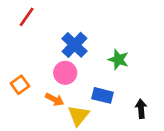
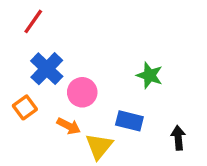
blue cross: (74, 45) -> (47, 69), moved

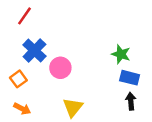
green star: (150, 75) -> (121, 54), moved
blue rectangle: (129, 121) -> (130, 78), moved
orange arrow: (69, 126) -> (22, 109), moved

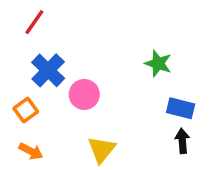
green star: (121, 54) -> (158, 63), moved

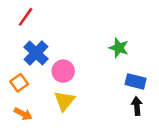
yellow triangle: (101, 150) -> (64, 101), moved

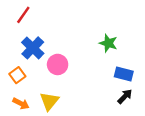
yellow triangle: (64, 101) -> (49, 101), moved
black arrow: (137, 106) -> (125, 96), turned 49

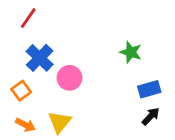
blue rectangle: (124, 74) -> (149, 89), turned -30

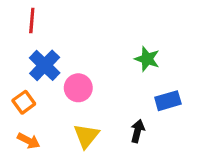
red line: (28, 18) -> (32, 21), turned -30
black arrow: (151, 116) -> (138, 131), moved, turned -30
yellow triangle: (60, 122) -> (86, 136), moved

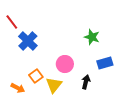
red line: (32, 21) -> (12, 22), moved, turned -42
pink circle: (78, 88) -> (65, 64), moved
orange square: (24, 102) -> (36, 76), moved

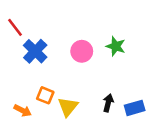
blue rectangle: (105, 63) -> (135, 108), moved
pink circle: (65, 64) -> (82, 51), moved
orange square: (36, 76) -> (45, 95), turned -32

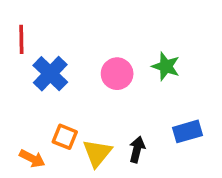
red line: (15, 27) -> (21, 39), turned 36
black arrow: (108, 103) -> (137, 149), moved
blue rectangle: (135, 108) -> (187, 131), moved

